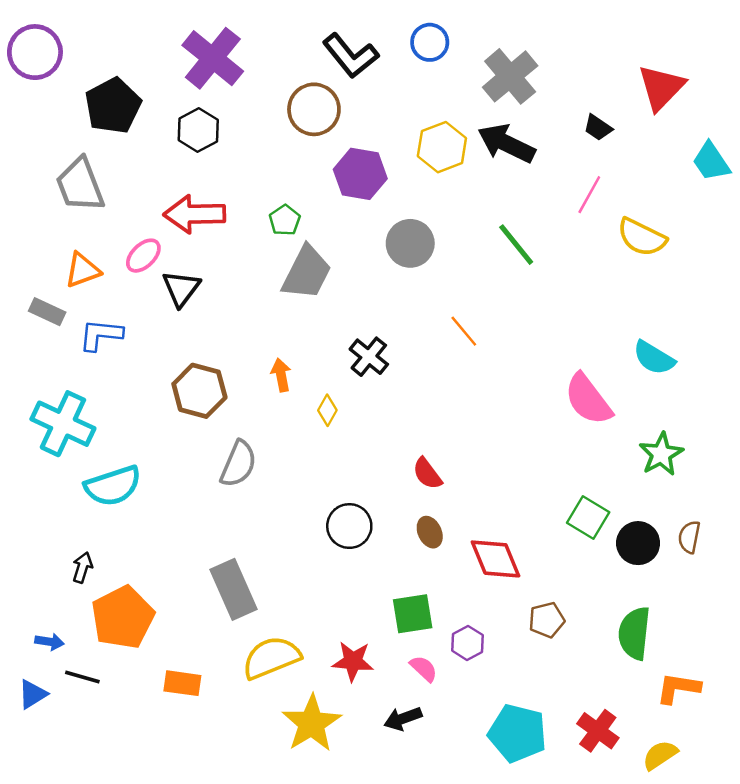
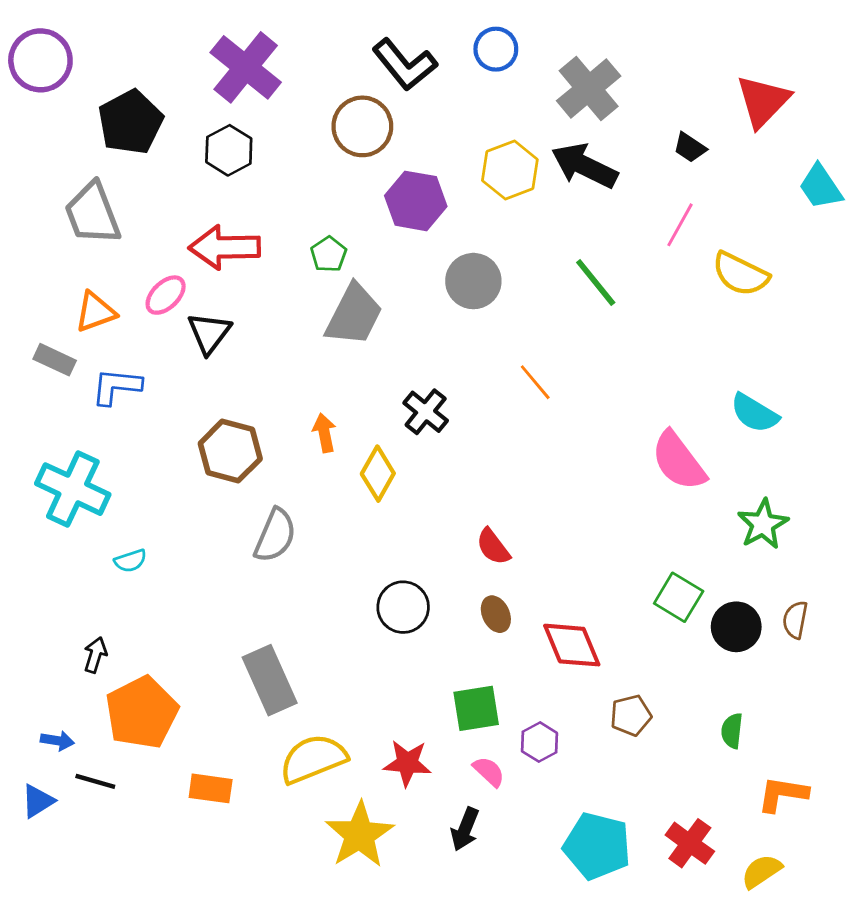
yellow diamond: (327, 410) -> (378, 474), size x1.5
cyan semicircle: (113, 486) -> (130, 561), size x0.5
green semicircle: (634, 633) -> (732, 731), size x0.6
black arrow: (403, 719) -> (465, 829), turned -48

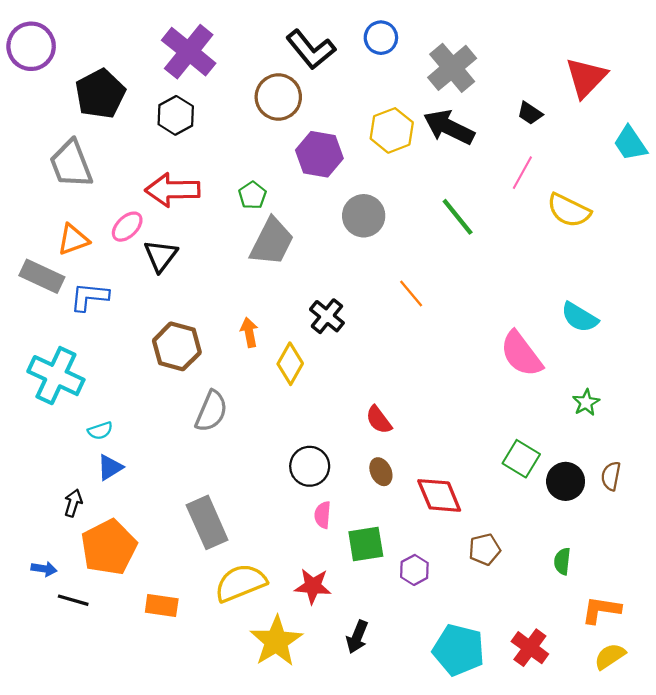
gray rectangle: (55, 360) -> (42, 276), size x1.4
green star: (763, 524) -> (586, 403), size x0.7
pink semicircle: (489, 772) -> (323, 515), moved, turned -128
blue triangle: (38, 801) -> (110, 467), moved
yellow semicircle: (762, 871) -> (610, 656), moved

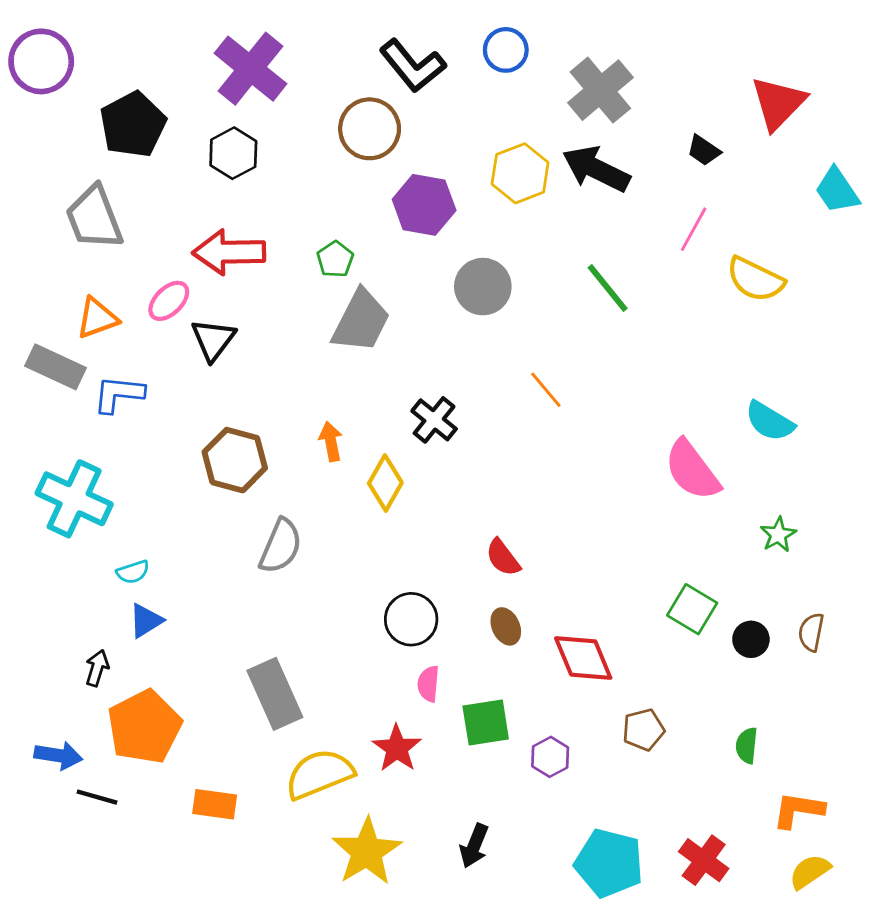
black circle: (566, 481) -> (751, 639), size x0.7
blue arrow: (44, 569) -> (58, 755), size x1.4
red star: (313, 586) -> (397, 748), moved, turned 30

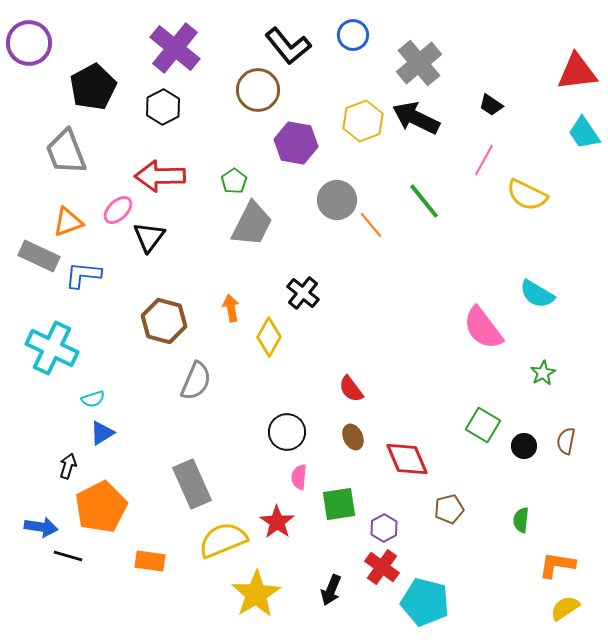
red triangle: (778, 103) -> (577, 72), moved, turned 39
orange line: (546, 390) -> (371, 225), moved
red cross: (704, 860) -> (382, 567), moved

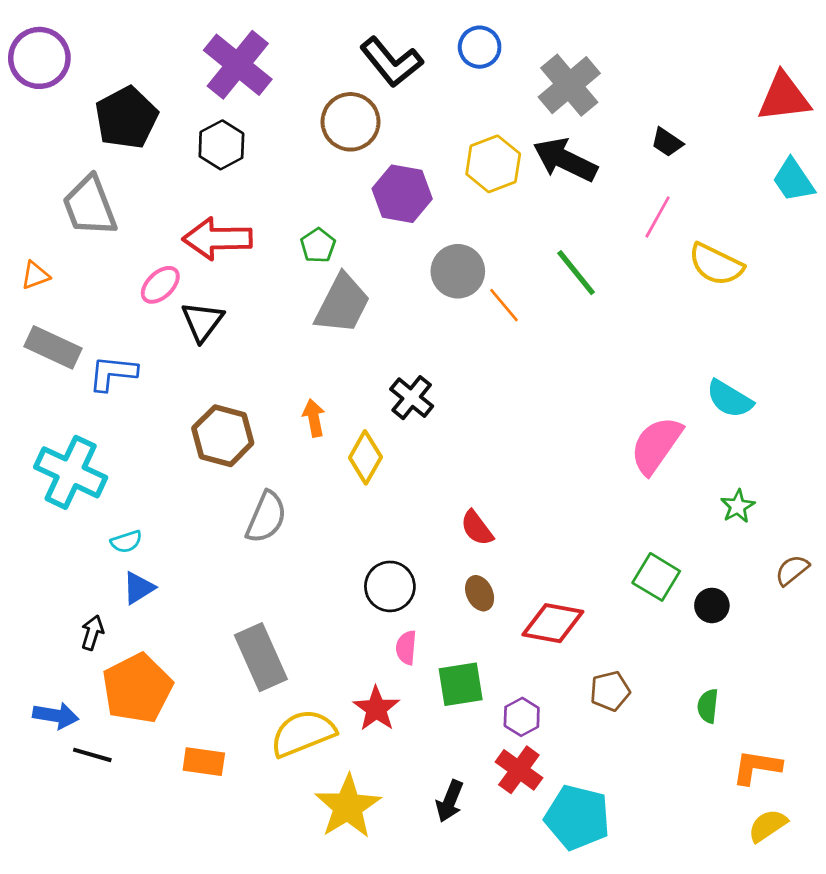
orange triangle: (68, 222) -> (35, 275), moved, size x0.7
pink semicircle: (483, 328) -> (656, 445), turned 72
brown semicircle: (566, 441) -> (792, 570), moved, turned 40
red diamond: (407, 459) -> (553, 623), turned -57

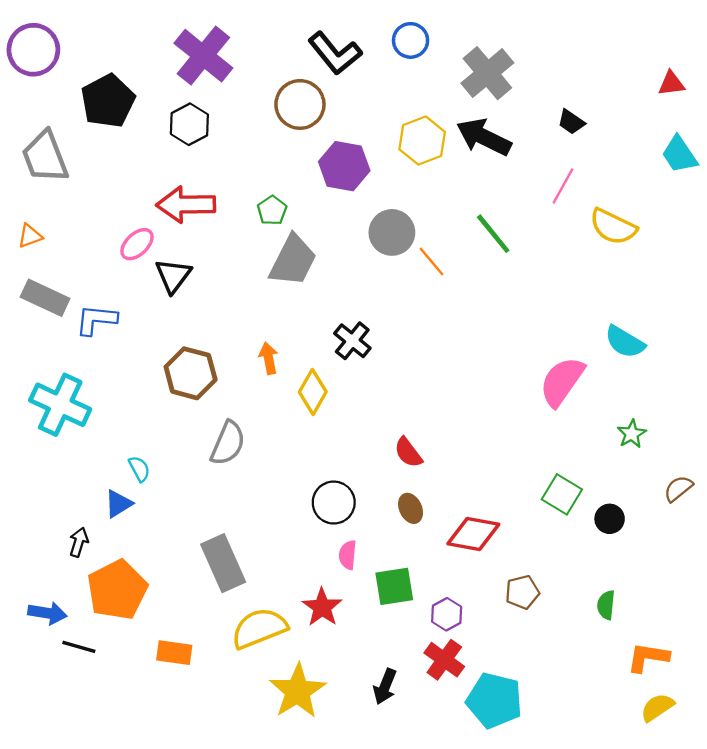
red triangle: (784, 97) -> (671, 84), size x0.6
gray trapezoid: (90, 206) -> (45, 157), moved
cyan semicircle: (126, 542) -> (139, 469), moved, turned -100

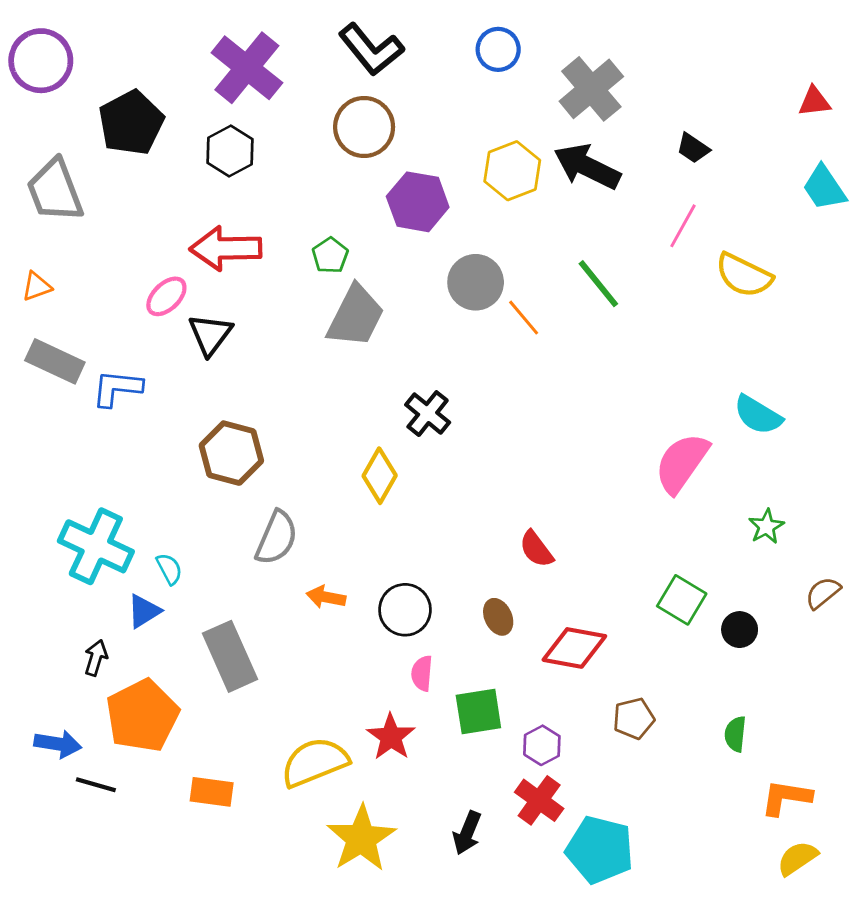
black L-shape: (335, 53) -> (371, 49), moved
orange arrow: (269, 358) -> (326, 597), moved, turned -68
cyan cross: (60, 405) -> (96, 546), moved
red semicircle: (408, 452) -> (536, 549), moved
gray rectangle: (223, 563) -> (230, 656), moved

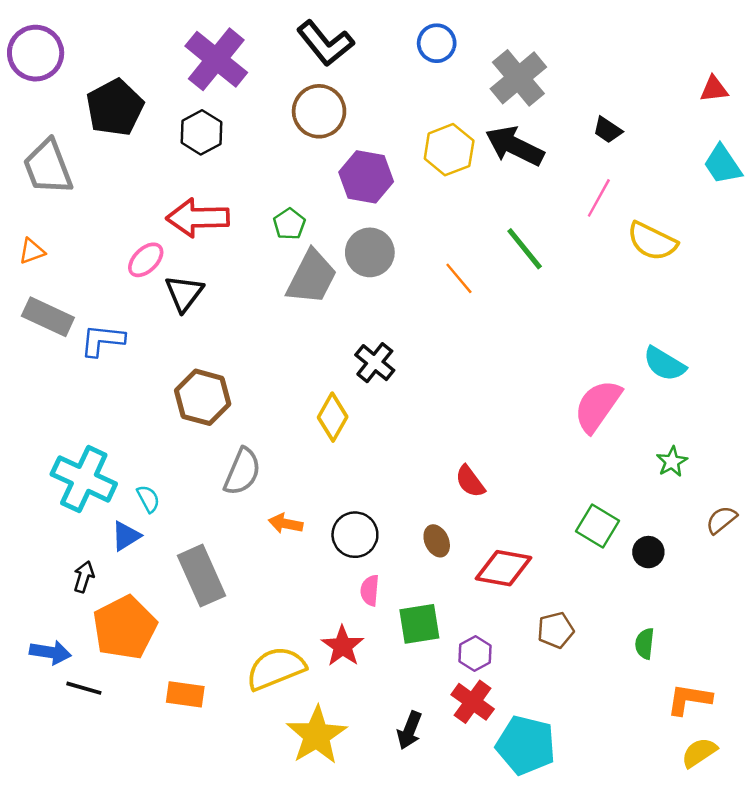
gray circle: (476, 282) -> (370, 252), moved

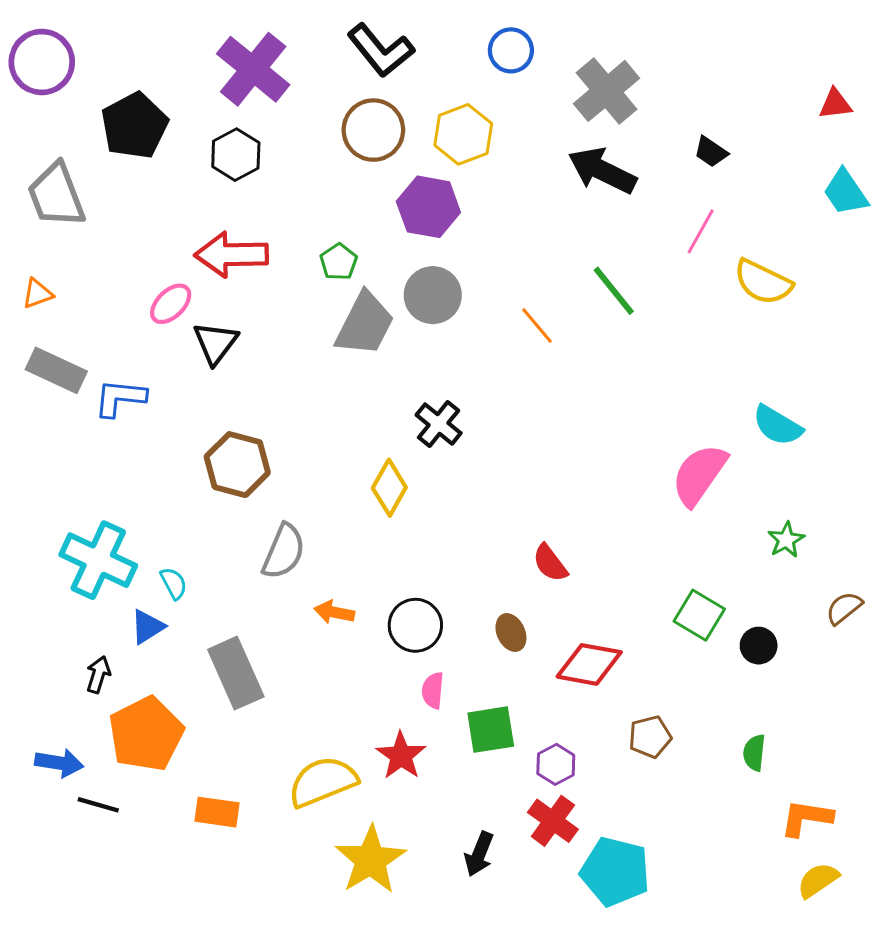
yellow hexagon: (449, 150) -> (463, 134), moved

